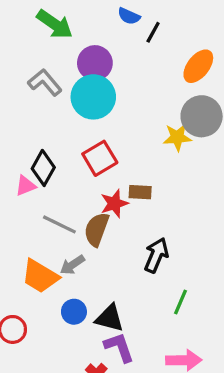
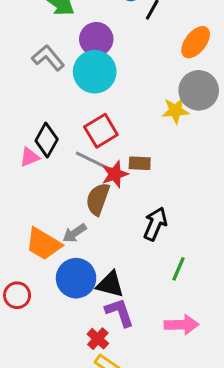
gray line: (59, 224) -> (92, 160), moved
blue circle: (74, 312) -> (76, 278), size x1.6

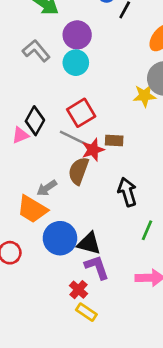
cyan circle: (95, 72) -> (76, 63), size x0.7
black arrow: (155, 224) -> (127, 192), turned -40
gray arrow: (75, 233) -> (47, 188), moved

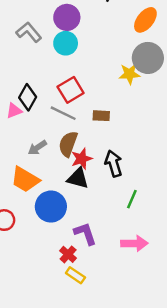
red star: (93, 150) -> (82, 159), moved
gray arrow: (47, 188) -> (37, 148), moved
black triangle: (89, 243) -> (78, 178), moved

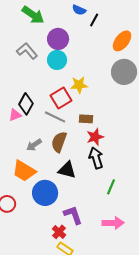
yellow star: (129, 74) -> (79, 85), moved
red star: (82, 159) -> (95, 137), moved

